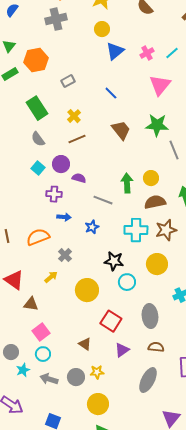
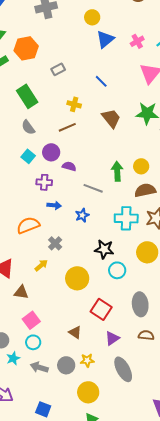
yellow cross: (74, 116) -> (74, 104), moved, turned -32
gray ellipse: (148, 380) -> (123, 369), moved, turned -55

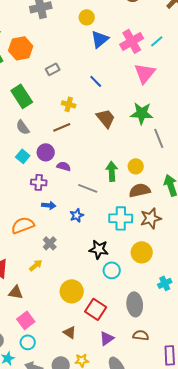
pink cross: (137, 41) -> (132, 41), size x1.6
yellow circle: (77, 278) -> (72, 291), moved

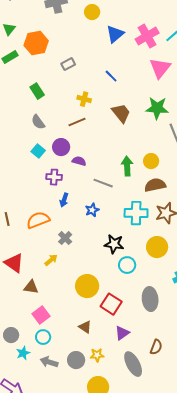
yellow circle: (87, 17) -> (92, 12), moved
green rectangle: (22, 96) -> (37, 91), size x0.7
blue arrow: (49, 205) -> (64, 200), turned 104
brown semicircle: (141, 335) -> (156, 347), moved, turned 105

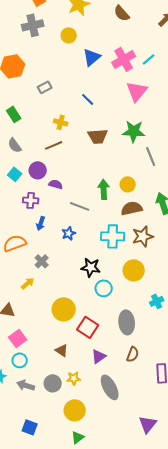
brown trapezoid: (121, 113) -> (98, 136), turned 125
brown semicircle: (156, 347) -> (133, 354), moved

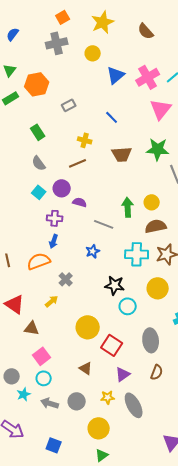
blue arrow: (41, 223) -> (54, 241), moved
yellow star: (74, 378) -> (108, 397), moved

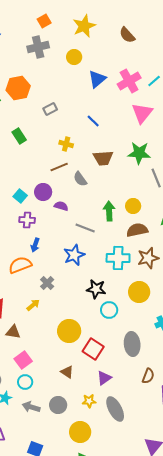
gray semicircle: (39, 163) -> (80, 179), moved
purple cross: (55, 218) -> (27, 220), moved
blue star: (93, 251) -> (74, 255), size x1.5
brown semicircle: (157, 372) -> (148, 376), moved

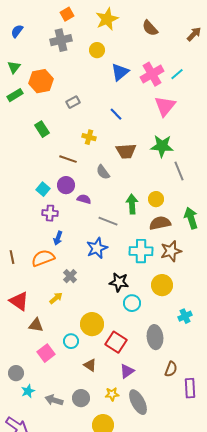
brown line: (59, 167) -> (68, 159), moved, turned 42
cyan circle: (25, 382) -> (71, 341), moved

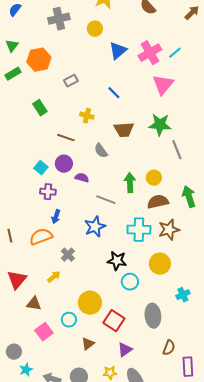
red triangle: (19, 301) -> (17, 280), turned 35
brown triangle: (90, 365) -> (88, 344), turned 48

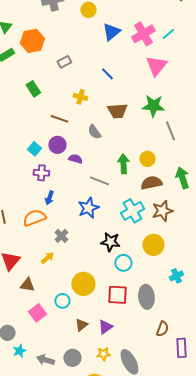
cyan cross: (139, 230) -> (132, 211), turned -30
red square: (114, 321) -> (117, 295), moved, turned -30
purple triangle: (125, 350) -> (105, 327), moved

